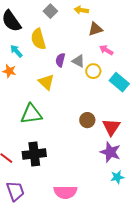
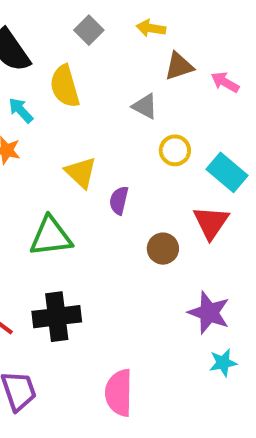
pink arrow: (106, 50) -> (225, 82), moved
purple semicircle: (60, 60) -> (119, 200), moved
gray triangle: (78, 61) -> (145, 106), moved
red triangle: (111, 127) -> (211, 222), moved
pink semicircle: (65, 192) -> (119, 393), turned 90

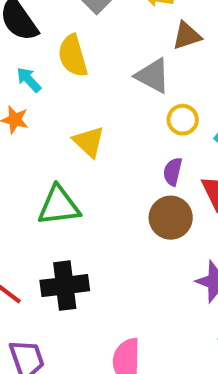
gray triangle: (145, 106) -> (153, 76), size x1.4
purple semicircle: (119, 200) -> (173, 172), moved
brown circle: (163, 249) -> (171, 218), size x1.4

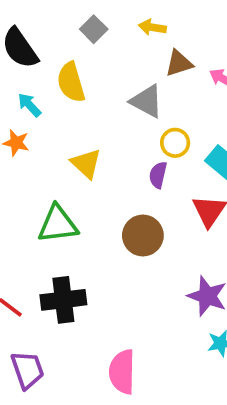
purple semicircle: (173, 172) -> (158, 175), moved
brown circle: (171, 218) -> (143, 236), moved

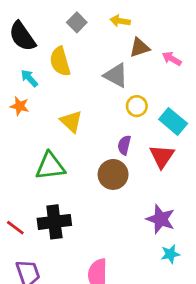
purple semicircle: (158, 175) -> (124, 145), moved

